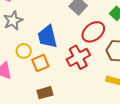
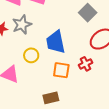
red cross: (78, 57) -> (86, 64), size x0.6
orange square: (40, 63) -> (61, 70), moved, turned 30

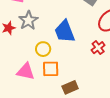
orange square: (61, 70) -> (51, 69), moved

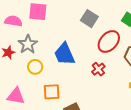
yellow circle: (43, 49) -> (35, 67), moved
pink triangle: (26, 72) -> (16, 96), moved

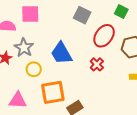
orange square: (52, 92) -> (53, 92), size x1.4

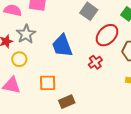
yellow circle: (34, 69) -> (19, 59), moved
orange square: (53, 92) -> (48, 83), size x0.7

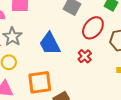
orange square: (48, 83) -> (40, 82), size x1.4

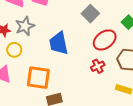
red cross: (85, 56) -> (98, 66), moved

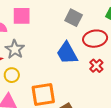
red ellipse: (105, 40) -> (95, 39), turned 45
blue trapezoid: (59, 43) -> (67, 53), moved

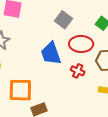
red cross: (96, 66) -> (78, 71), turned -32

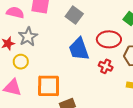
gray square: (63, 20) -> (74, 15), moved

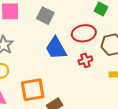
red cross: (106, 66) -> (85, 60), turned -32

